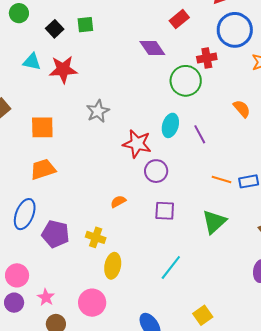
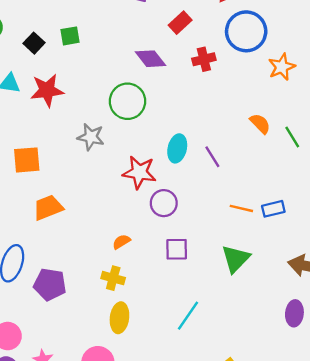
red cross: (207, 58) -> (204, 59), moved
green circle: (186, 81) -> (128, 101), moved
gray star: (98, 111) -> (91, 137), turned -30
orange trapezoid: (43, 169) -> (48, 208), moved
yellow cross: (96, 237) -> (113, 278), moved

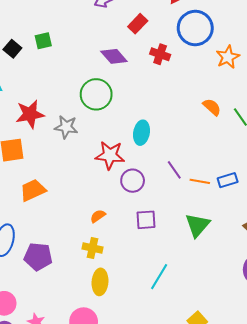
red cross: (204, 59) -> (160, 54), turned 36
red star: (47, 90) -> (30, 114), moved
purple line: (212, 157) -> (174, 170), moved

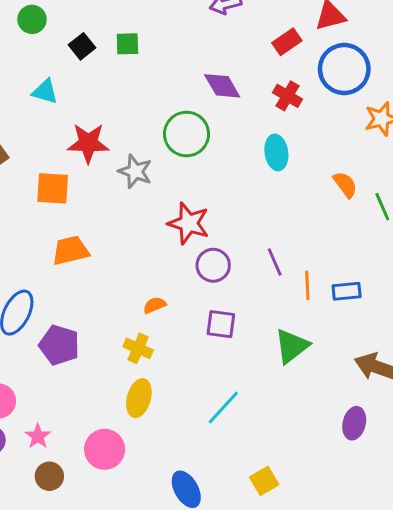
red rectangle: (138, 24) -> (287, 42), moved
cyan ellipse: (141, 133) -> (276, 152), moved, turned -30
orange line: (200, 181) -> (307, 285), turned 66

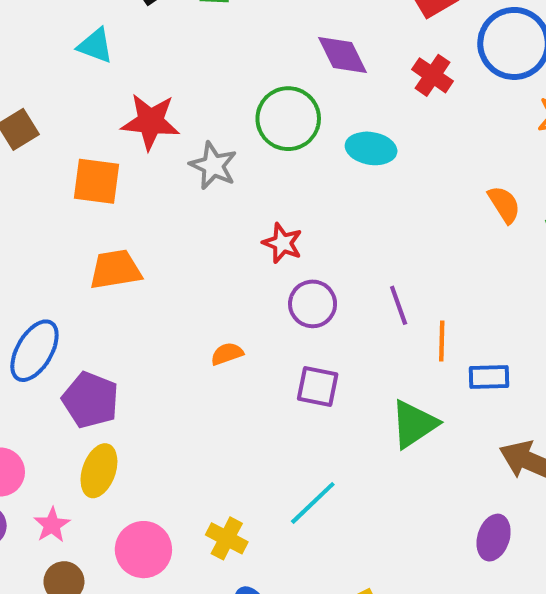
cyan ellipse: (276, 152) -> (371, 148), moved, turned -76
red star: (189, 223) -> (282, 243), size x0.7
blue rectangle: (347, 291) -> (489, 377), moved
yellow cross: (138, 348) -> (227, 538), moved
yellow ellipse: (139, 398) -> (99, 471), moved

